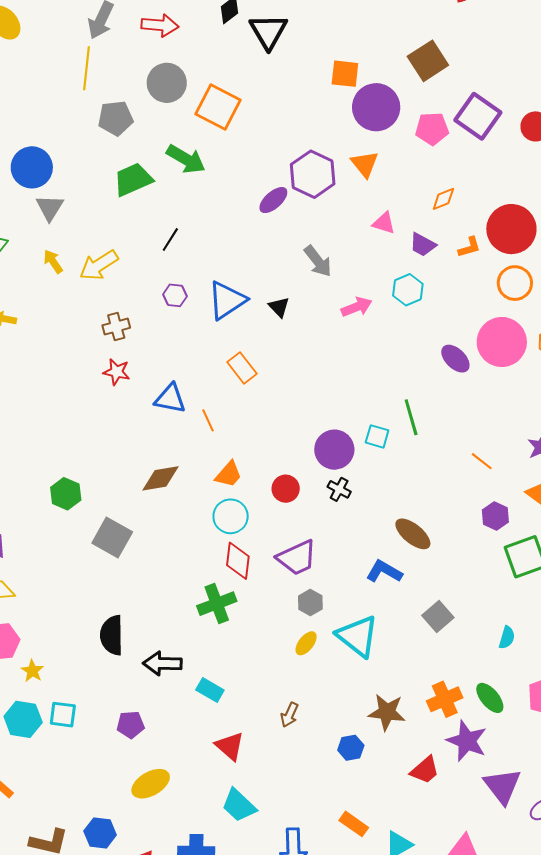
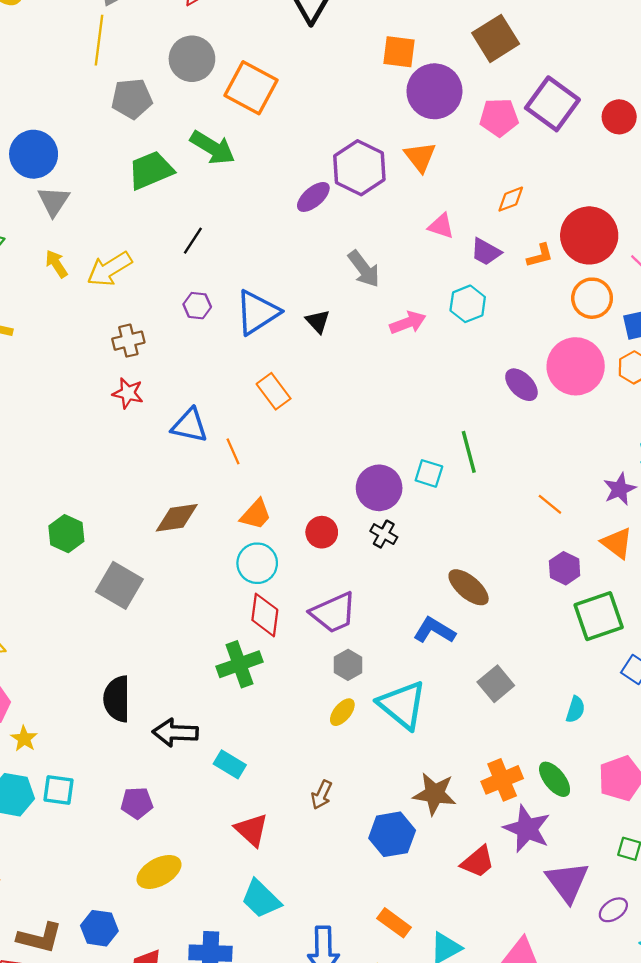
blue hexagon: (351, 748) -> (392, 834), size x1.5

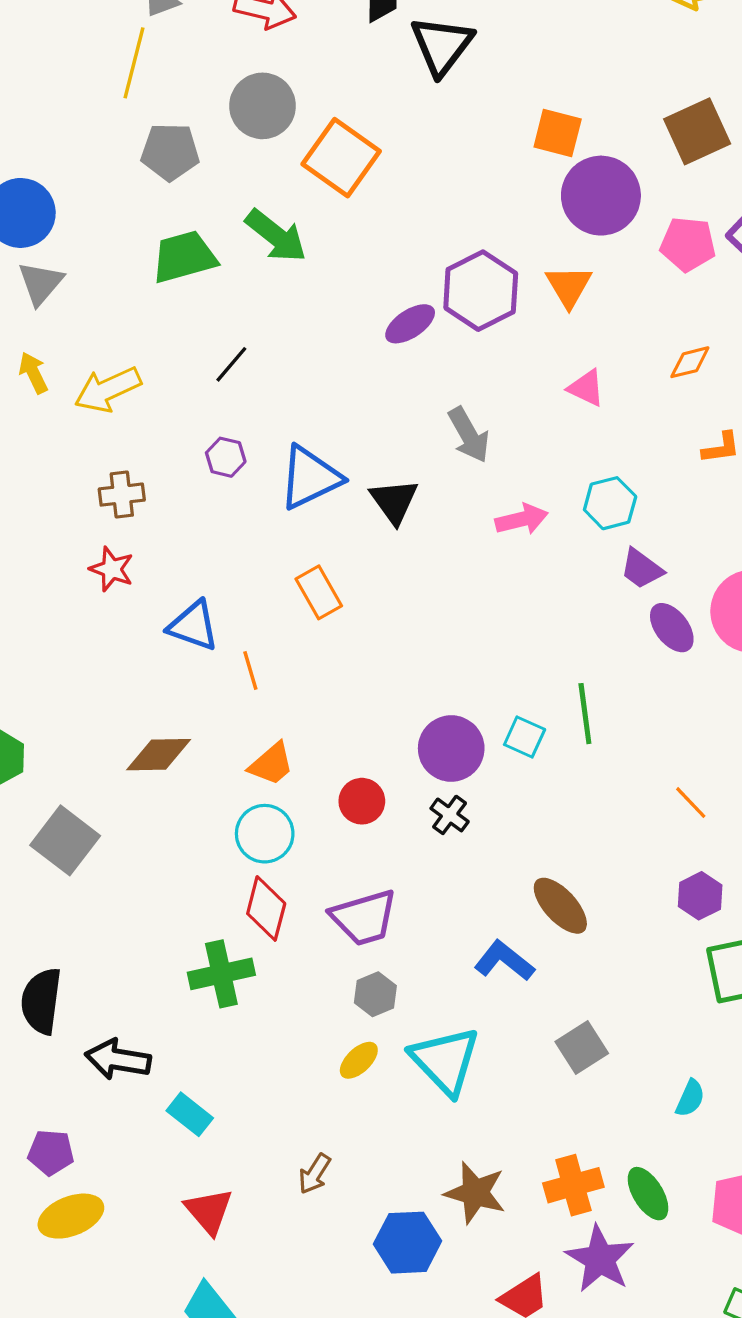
purple trapezoid: (486, 252) -> (642, 569), moved
black triangle: (318, 321) -> (394, 501), size x1.4
yellow ellipse: (159, 872) -> (71, 1216), moved

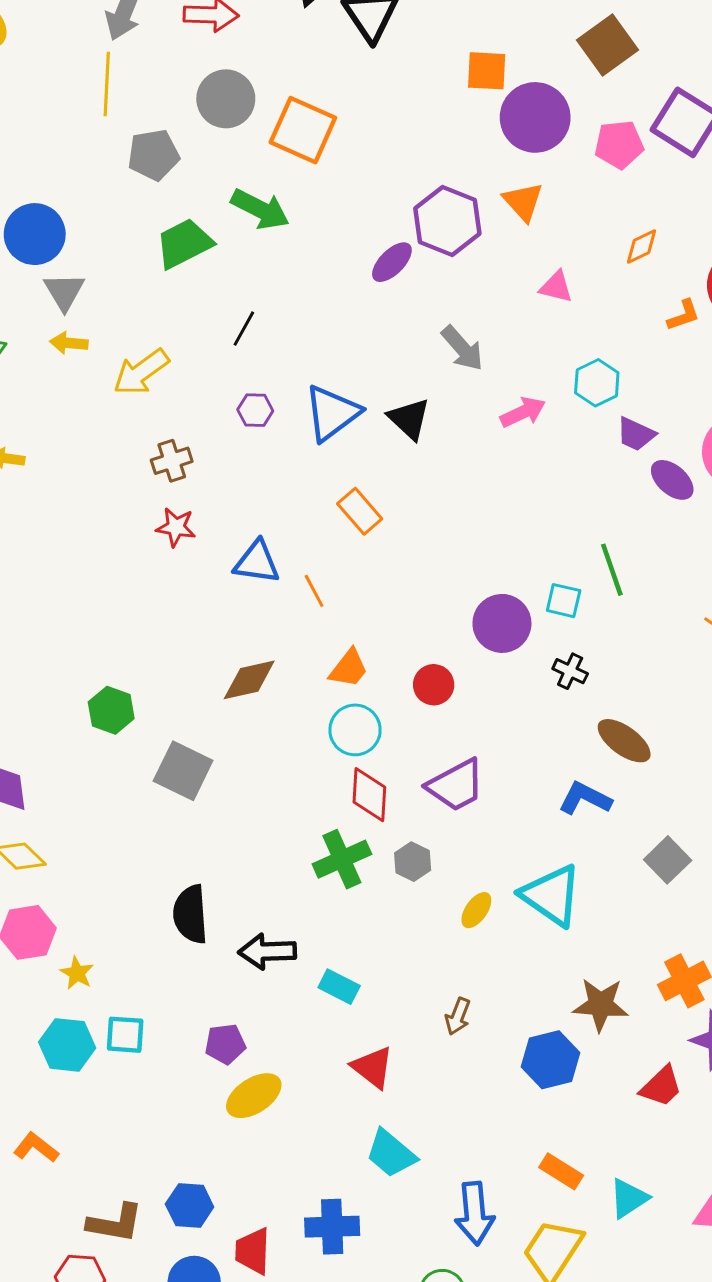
yellow arrow: (33, 373) -> (69, 343), moved, turned -48
black cross: (450, 815) -> (570, 671), moved
gray hexagon: (375, 994) -> (413, 862), moved

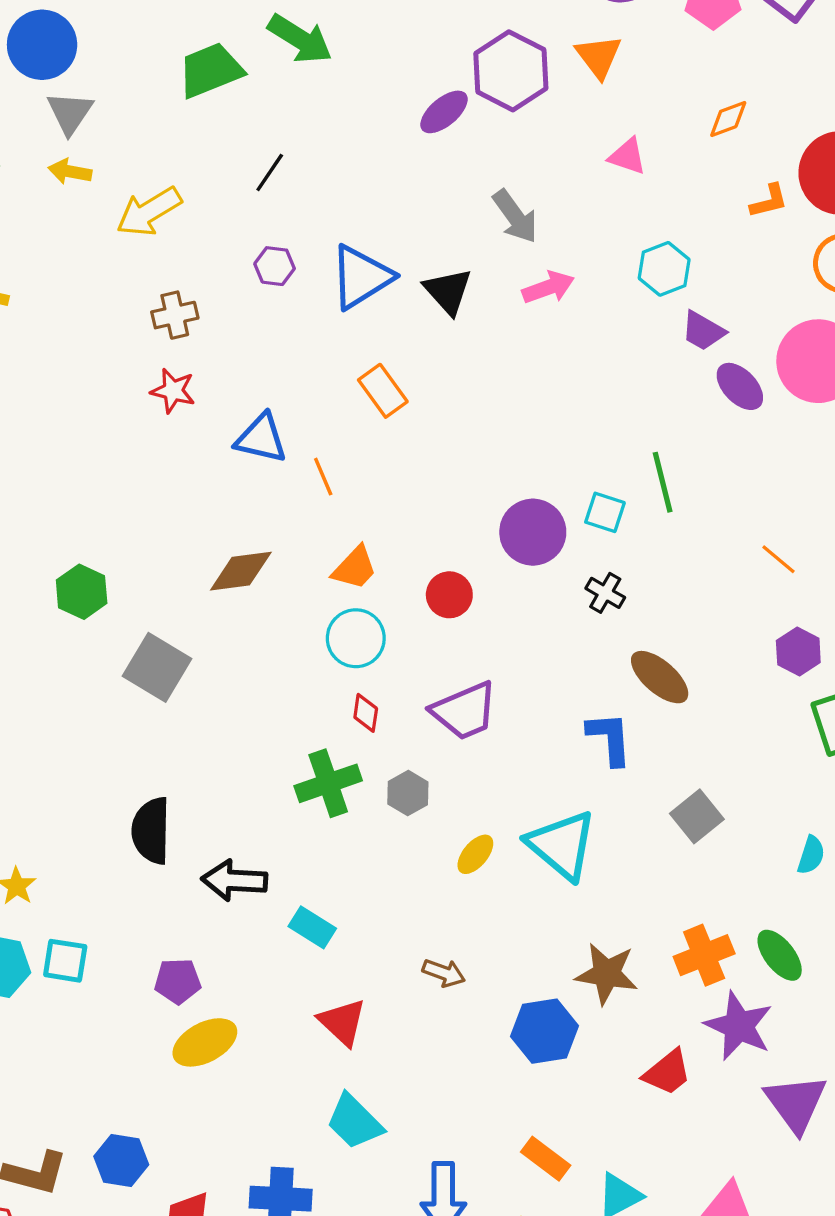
pink arrow: (523, 412) -> (548, 287), moved
red diamond: (369, 795) -> (366, 713), size x0.6
blue L-shape: (585, 798) -> (610, 739), turned 54
brown arrow: (458, 1016) -> (444, 973), turned -96

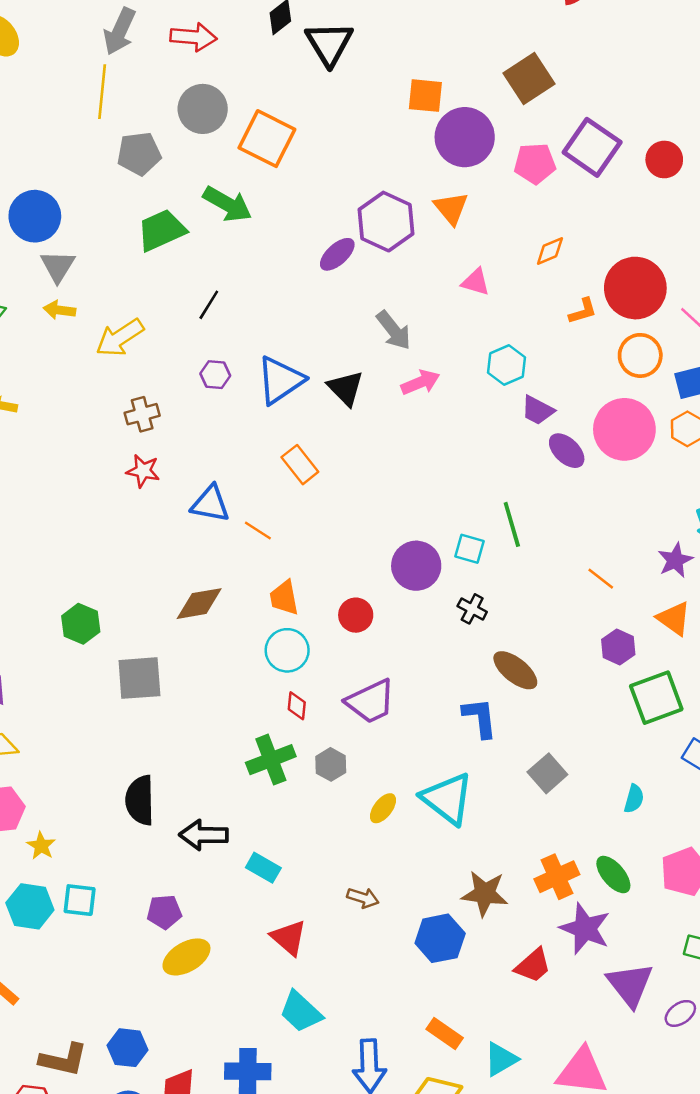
orange line: (323, 477) -> (258, 531), turned -32
orange trapezoid: (355, 568) -> (284, 598), turned 129
gray square: (157, 667) -> (139, 678), turned -33

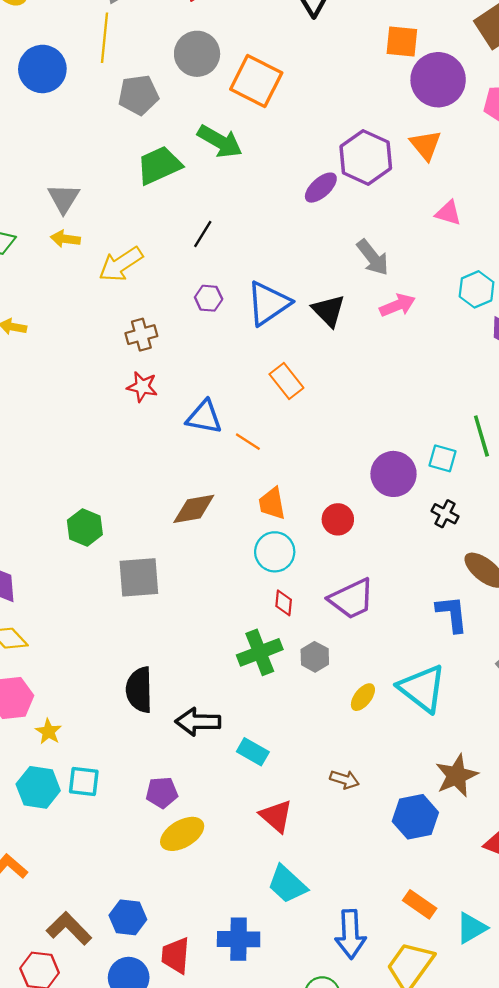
blue circle: (35, 216) -> (42, 69), moved
brown star: (485, 894) -> (456, 776), turned -30
brown L-shape: (63, 1060) -> (69, 928), turned -147

